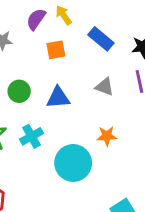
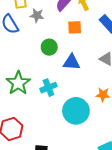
green circle: (19, 91) -> (49, 47), moved

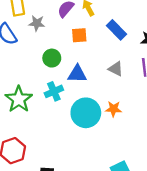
cyan cross: (48, 88) -> (54, 91), moved
cyan circle: (76, 111) -> (86, 113), moved

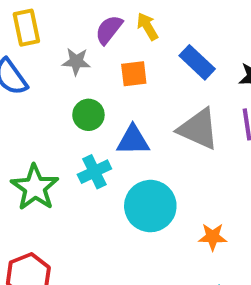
gray star: (37, 23) -> (76, 62), moved
gray triangle: (116, 69) -> (198, 129), size x1.6
orange star: (113, 109) -> (213, 237), moved

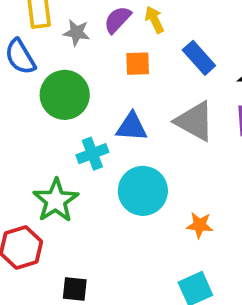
gray star: (76, 62) -> (77, 33), moved
green circle: (88, 115) -> (65, 95), moved, size x1.6
green star: (35, 187) -> (56, 200), moved

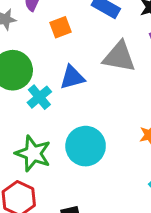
cyan cross: (92, 154) -> (39, 97), moved
cyan circle: (143, 191) -> (86, 146), moved

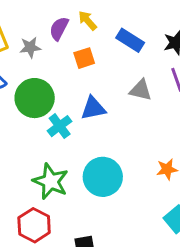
gray triangle: (119, 57) -> (141, 90), size x0.7

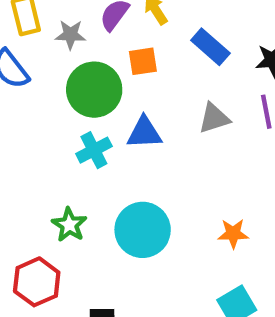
gray triangle: (141, 90) -> (214, 118), turned -40
green circle: (35, 98) -> (94, 90), moved
green star: (51, 181) -> (69, 225), size x0.7

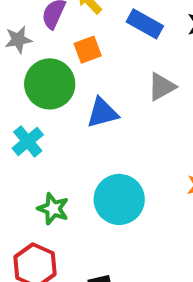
cyan cross: (94, 150) -> (28, 141), moved

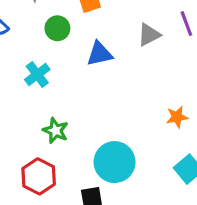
green circle: (50, 84) -> (57, 28), size x0.6
cyan circle: (119, 199) -> (115, 162), moved

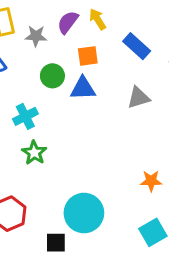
blue triangle: (99, 54) -> (83, 88), moved
green star: (56, 131) -> (34, 153), moved

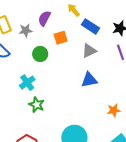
yellow arrow: (98, 19) -> (74, 10), moved
blue triangle: (83, 88) -> (89, 80), moved
gray triangle: (138, 98) -> (89, 51), moved

